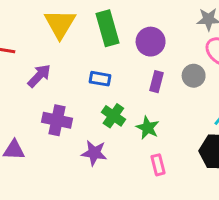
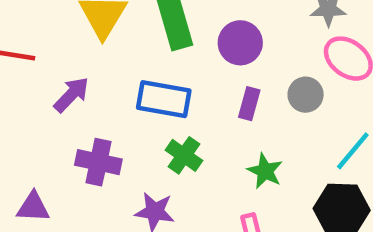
blue rectangle: (100, 79) -> (164, 99), size x1.6
green star: (148, 128) -> (265, 171), moved

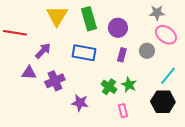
green cross: (184, 155) -> (109, 87), moved
purple cross: (98, 162) -> (55, 81), turned -36
purple triangle: (33, 207) -> (29, 73), moved

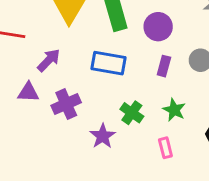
green cross: (109, 87) -> (132, 113), moved
purple star: (80, 103) -> (103, 136), turned 30

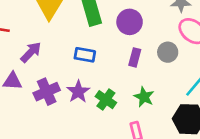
blue rectangle: (109, 63) -> (85, 55), size x0.7
purple star: (103, 136) -> (78, 92), moved

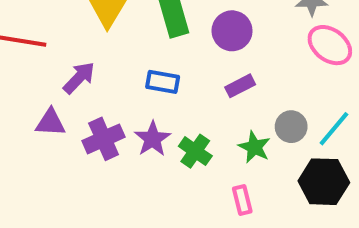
gray circle: (168, 52) -> (291, 127), moved
purple rectangle: (135, 57) -> (240, 86), turned 48

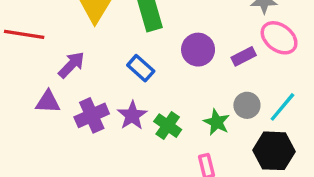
purple circle: (232, 31) -> (198, 50), moved
blue rectangle: (163, 82) -> (141, 68), turned 32
purple rectangle: (240, 86) -> (244, 56), moved

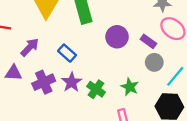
purple rectangle: (244, 56) -> (148, 41), turned 63
blue rectangle: (141, 68) -> (67, 53), moved
gray circle: (247, 105) -> (154, 62), moved

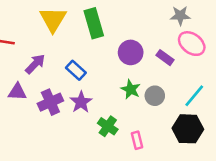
gray circle: (154, 62) -> (155, 96), moved
green star: (130, 87) -> (131, 89), moved
green cross: (96, 89) -> (108, 126), moved

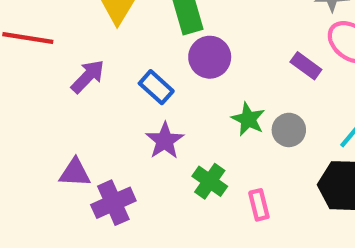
purple circle: (131, 52) -> (210, 57), moved
purple triangle: (17, 92) -> (75, 173), moved
purple cross: (50, 102) -> (113, 203), moved

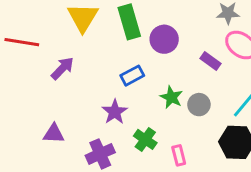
purple circle: (210, 57) -> (164, 39), moved
blue rectangle: (156, 87) -> (132, 76), moved, turned -70
purple cross: (113, 203) -> (100, 154), moved

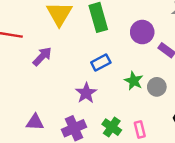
purple circle: (164, 39) -> (142, 32), moved
purple triangle: (54, 134) -> (35, 122), moved
green cross: (145, 139) -> (112, 127), moved

